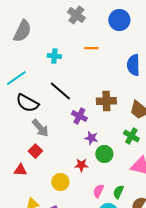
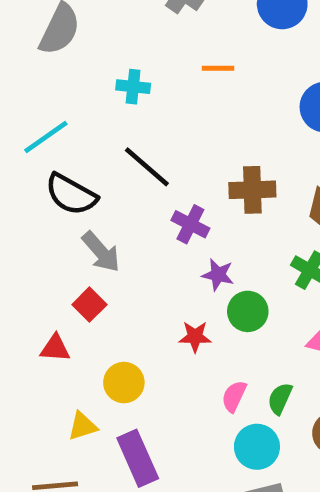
yellow circle: (60, 182) -> (124, 383), moved

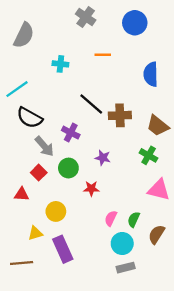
black line: (147, 167) -> (91, 104), moved
purple cross: (190, 224) -> (71, 133), moved
green circle: (248, 311) -> (68, 168), moved

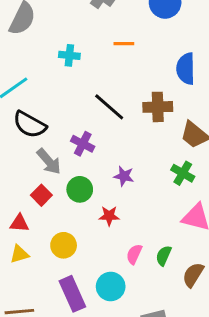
brown cross: (120, 115) -> (158, 107), moved
yellow triangle: (35, 233) -> (19, 254), moved
cyan circle: (122, 244) -> (111, 286), moved

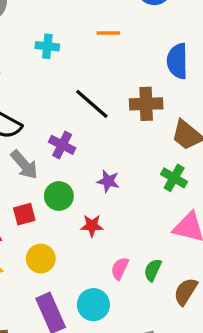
red square: (41, 195) -> (24, 214), moved, turned 30

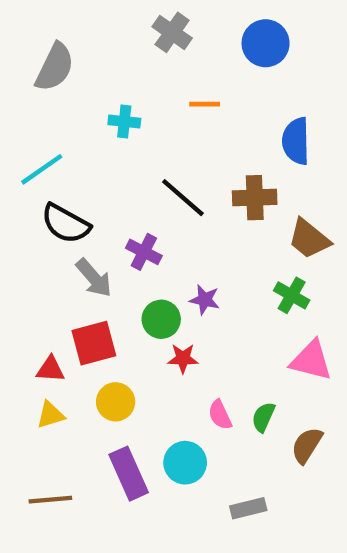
green circle: (59, 196) -> (161, 319), moved
red square: (24, 214) -> (94, 343), size x1.5
pink semicircle: (120, 268) -> (220, 415), turned -50

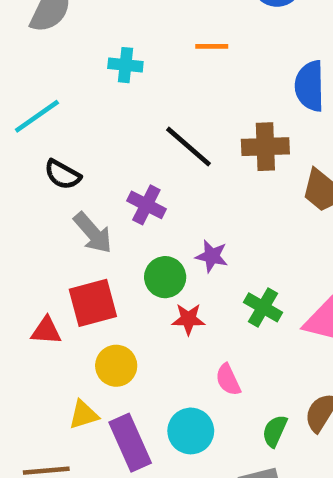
black semicircle: (66, 224) -> (63, 175), size x0.7
green cross: (292, 295) -> (263, 307), moved
yellow triangle: (50, 415) -> (84, 415), moved
green semicircle: (263, 417) -> (275, 431), moved

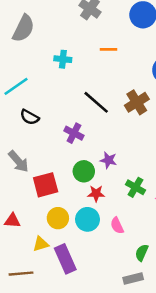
brown cross: (265, 147) -> (137, 102), turned -30
gray arrow: (93, 233) -> (18, 161), moved
red triangle: (46, 331) -> (12, 221), moved
cyan circle: (191, 431) -> (87, 219), moved

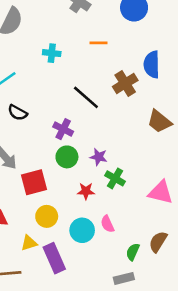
brown cross: (137, 102) -> (125, 83), moved
green circle: (84, 171) -> (67, 157), moved
green cross: (136, 187) -> (115, 178), moved
cyan circle: (87, 219) -> (82, 230), moved

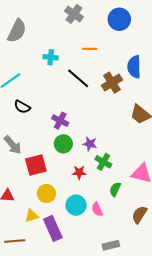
black line: (86, 97) -> (78, 78), moved
pink semicircle: (107, 224) -> (97, 209), moved
green semicircle: (133, 252) -> (115, 189), moved

